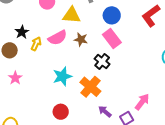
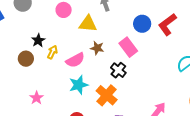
blue circle: (112, 15) -> (142, 24), moved
pink semicircle: (58, 38) -> (75, 60), moved
pink star: (15, 78) -> (37, 98), moved

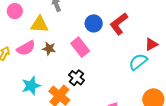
pink semicircle: (75, 60) -> (26, 48), moved
black cross: (118, 70) -> (76, 78), moved

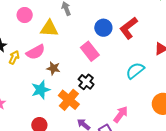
brown star: (49, 49) -> (53, 68), moved
cyan semicircle: (138, 62) -> (135, 71), moved

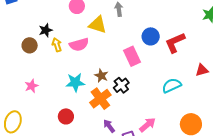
yellow arrow: (14, 57) -> (57, 45), turned -56
brown star: (53, 68) -> (101, 76), moved

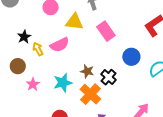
blue circle: (151, 36) -> (131, 57), moved
brown circle: (30, 45) -> (18, 66), moved
pink rectangle: (132, 56) -> (106, 31), moved
pink star: (31, 86) -> (33, 84), moved

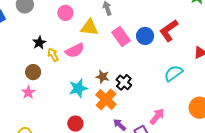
blue circle: (131, 57) -> (145, 36), moved
pink star: (33, 84) -> (28, 92), moved

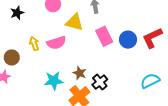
black star: (39, 43) -> (17, 13), moved

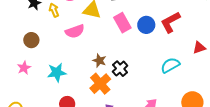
yellow arrow: (34, 44) -> (54, 10), moved
brown circle: (12, 57) -> (31, 40), moved
cyan star: (54, 81) -> (57, 72), moved

